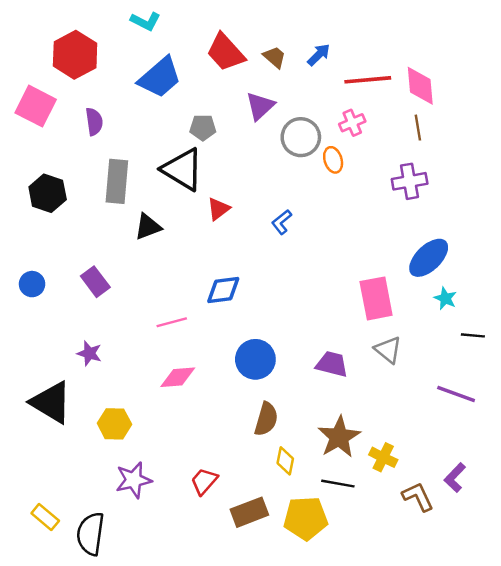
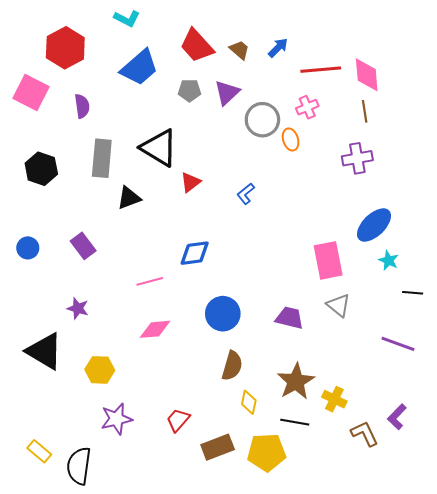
gray pentagon: (203, 128) -> (189, 90), moved

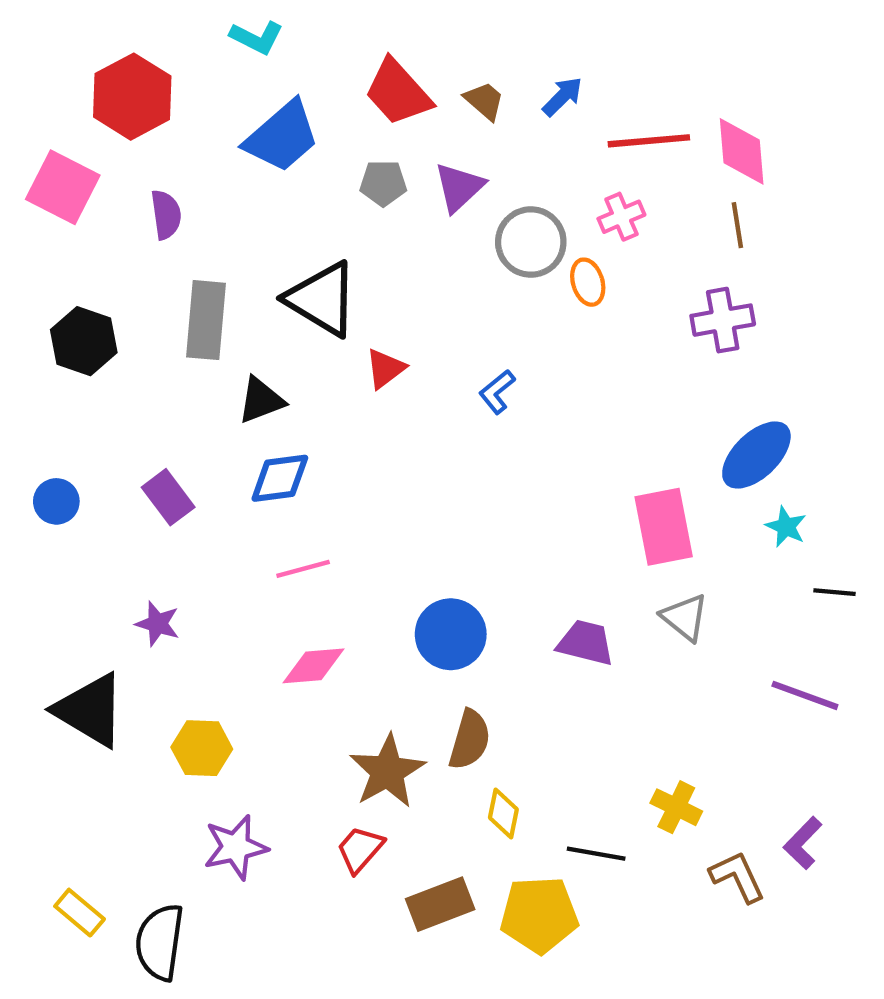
blue diamond: (195, 253) -> (280, 478), moved
brown star: (296, 381) -> (387, 771), moved

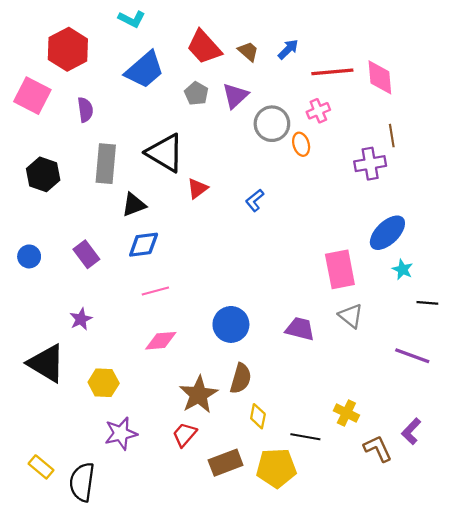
gray pentagon: (383, 183) -> (196, 93), turned 30
brown line: (737, 225) -> (392, 136), moved
purple star: (158, 624) -> (81, 319), turned 30

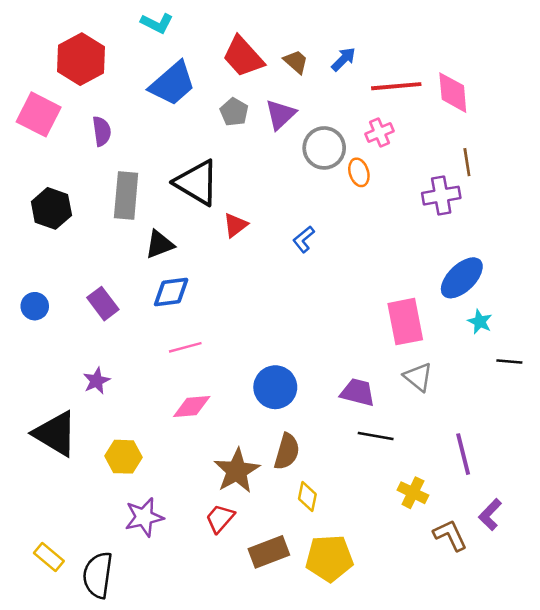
purple line: (412, 356) -> (463, 454), moved, turned 56
black line: (305, 437) -> (376, 436), moved

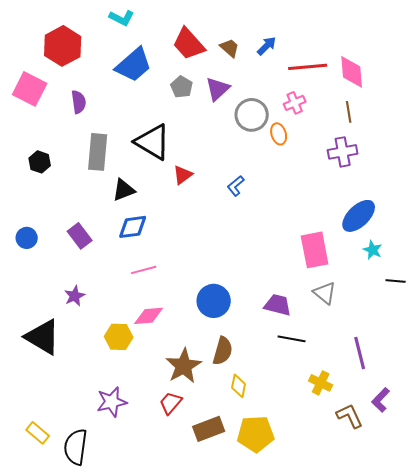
brown line: (467, 162) -> (349, 112), moved
black hexagon: (51, 208) -> (40, 162), size x0.7
yellow hexagon: (123, 457) -> (119, 337), moved

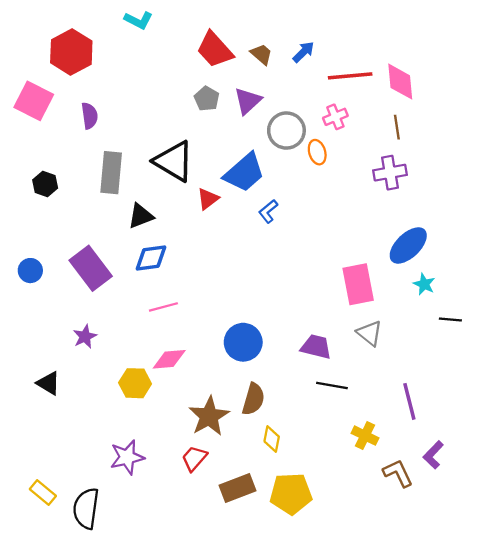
blue trapezoid: (134, 65) -> (244, 173), moved
purple rectangle: (80, 236) -> (91, 268), size x1.5
black triangle: (43, 337) -> (49, 383), size x0.6

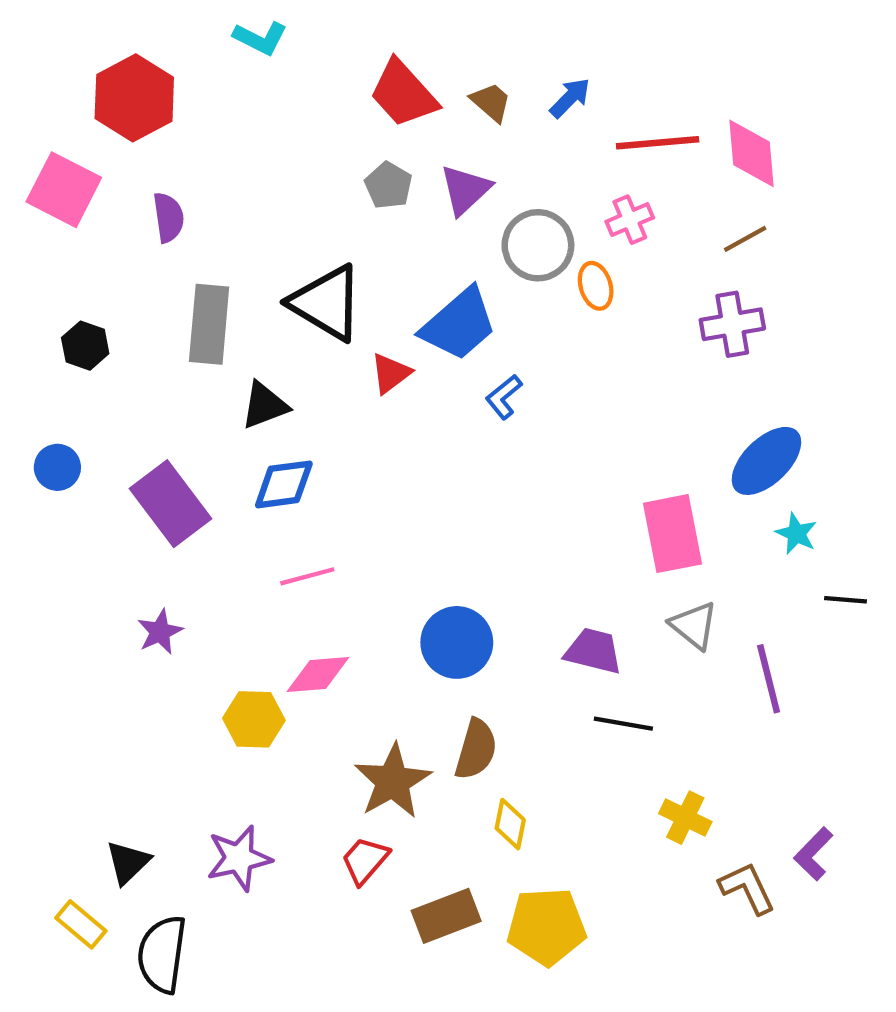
brown line: (397, 127) -> (745, 239), turned 70
blue circle: (30, 271) -> (57, 467), moved
black triangle: (49, 383) -> (128, 862), moved, turned 45
purple line: (409, 401) -> (769, 679), moved

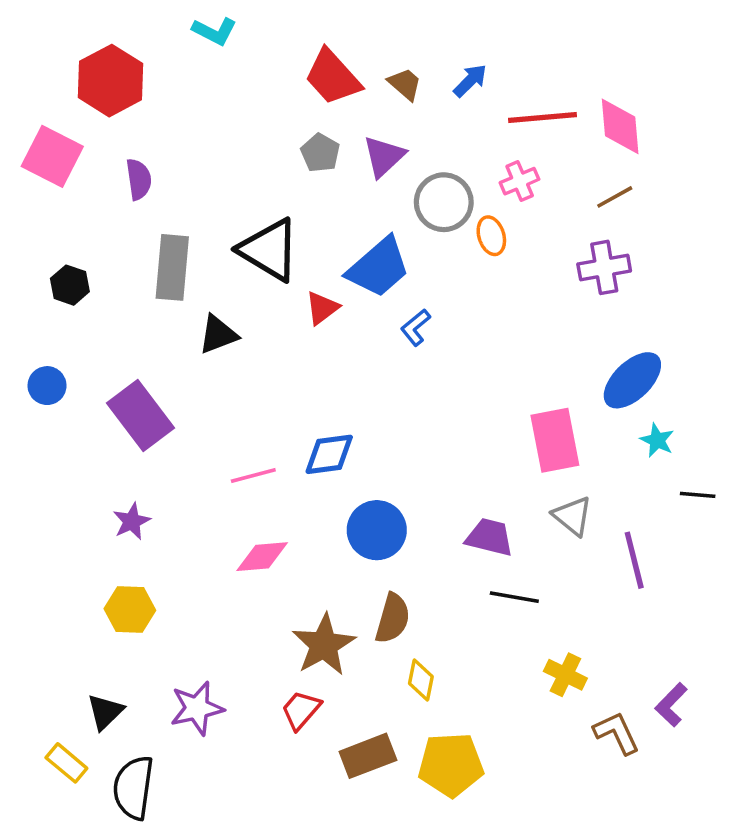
blue diamond: (284, 484) -> (329, 454), moved
yellow hexagon: (254, 719) -> (130, 610), moved

